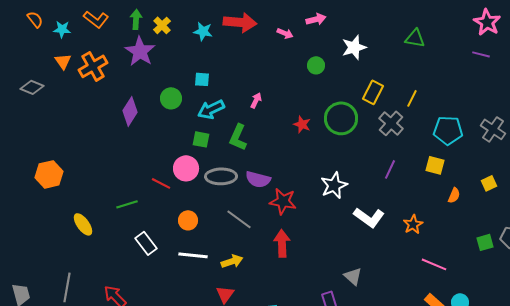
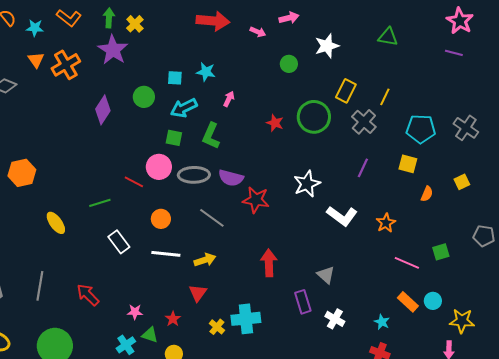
cyan star: (203, 31) -> (206, 72), moved
green square: (485, 242) -> (441, 252), moved
red arrow: (282, 243) -> (269, 263), moved

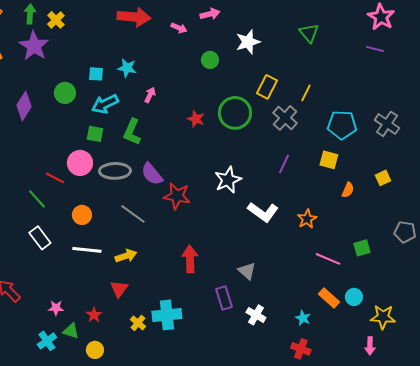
green triangle: (388, 37) -> (309, 33), turned 40
purple semicircle: (231, 178) -> (152, 174), turned 35
green line: (100, 203) -> (37, 199), moved, turned 65

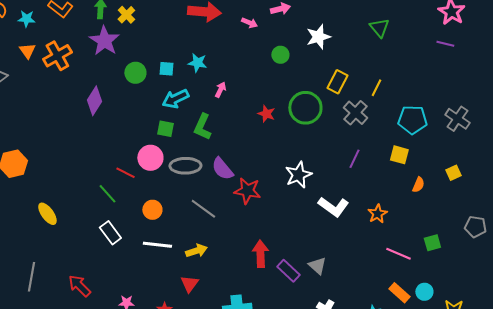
green circle: (65, 93) -> (135, 73), moved
purple rectangle: (224, 298) -> (288, 271), moved, turned -30

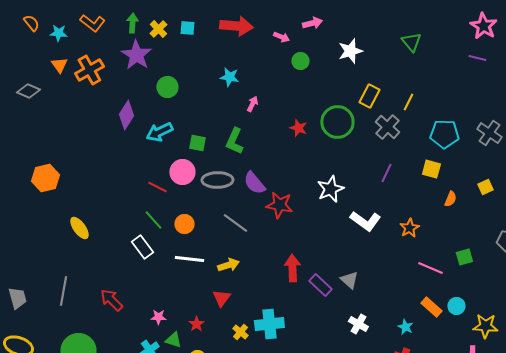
green circle: (280, 55) -> (300, 61), moved
cyan square: (166, 69) -> (187, 28), moved
cyan arrow: (175, 99) -> (159, 132), moved
green line: (107, 194) -> (153, 220), moved

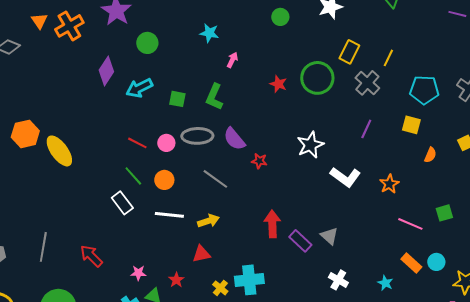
pink circle: (182, 172) -> (166, 143), moved, size x0.7
red star: (279, 205) -> (259, 161), size x0.6
yellow ellipse: (79, 228) -> (59, 151), moved, size x1.4
red triangle: (221, 298) -> (201, 254), turned 42

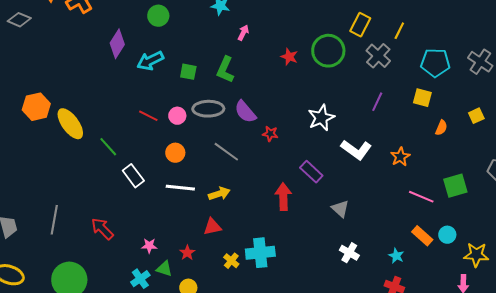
green line: (133, 176) -> (108, 147), moved
green square: (444, 213) -> (455, 186), size x1.4
purple rectangle: (300, 241) -> (311, 172), moved

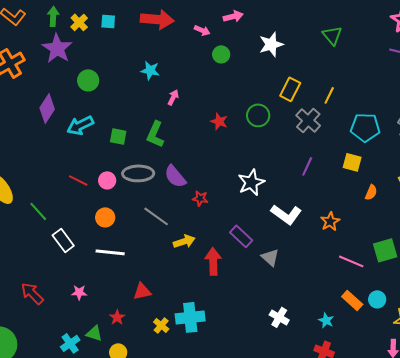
green circle: (328, 51) -> (258, 115), size x0.7
yellow arrow: (219, 194) -> (184, 241), moved
gray triangle: (340, 209) -> (270, 257), moved
pink star: (149, 246) -> (79, 292), moved

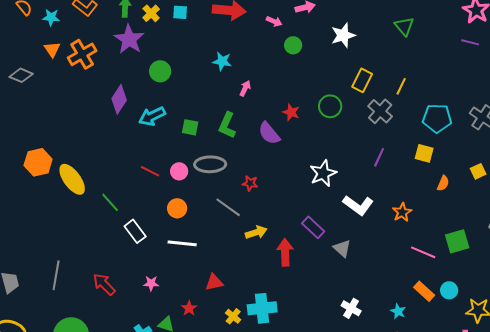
purple semicircle: (175, 176) -> (269, 133), moved
red star: (200, 198) -> (250, 183), moved

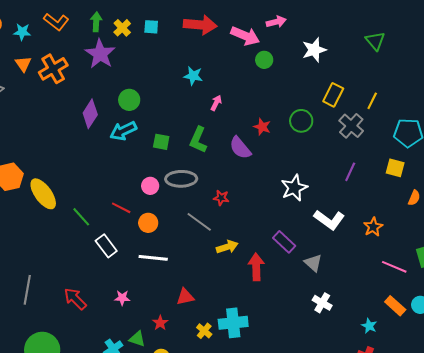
pink arrow: (274, 21) -> (245, 36), size x1.8
green circle: (160, 71) -> (129, 100), moved
red line: (150, 171) -> (121, 208), moved
white cross: (351, 308) -> (322, 303), moved

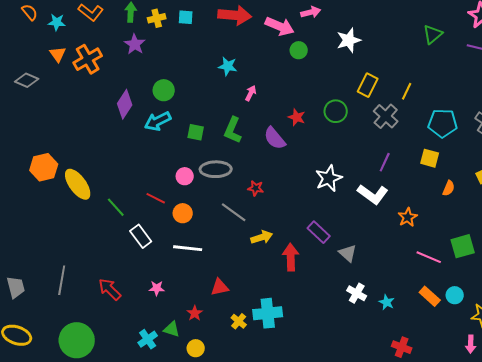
yellow cross: (122, 28) -> (157, 18), turned 30
green triangle: (375, 41) -> (433, 34), moved, turned 30
purple star: (100, 54) -> (135, 44), size x0.7
white L-shape: (329, 220) -> (373, 194), moved
cyan star: (369, 326) -> (387, 302), moved

